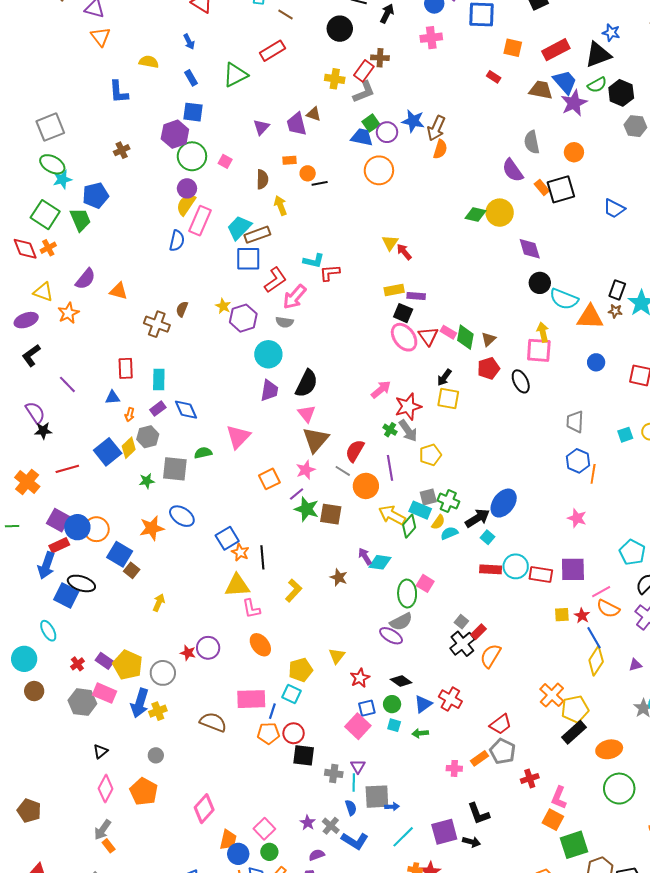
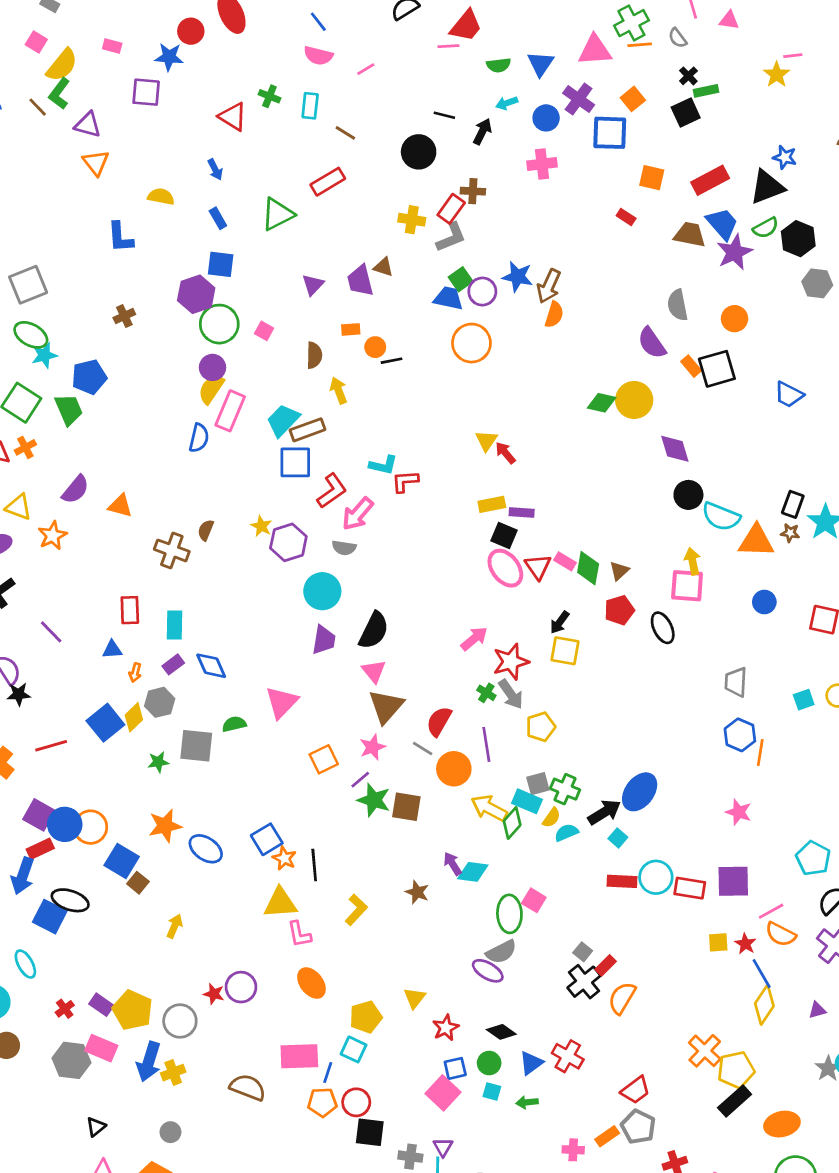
blue ellipse: (182, 516) -> (206, 849), moved

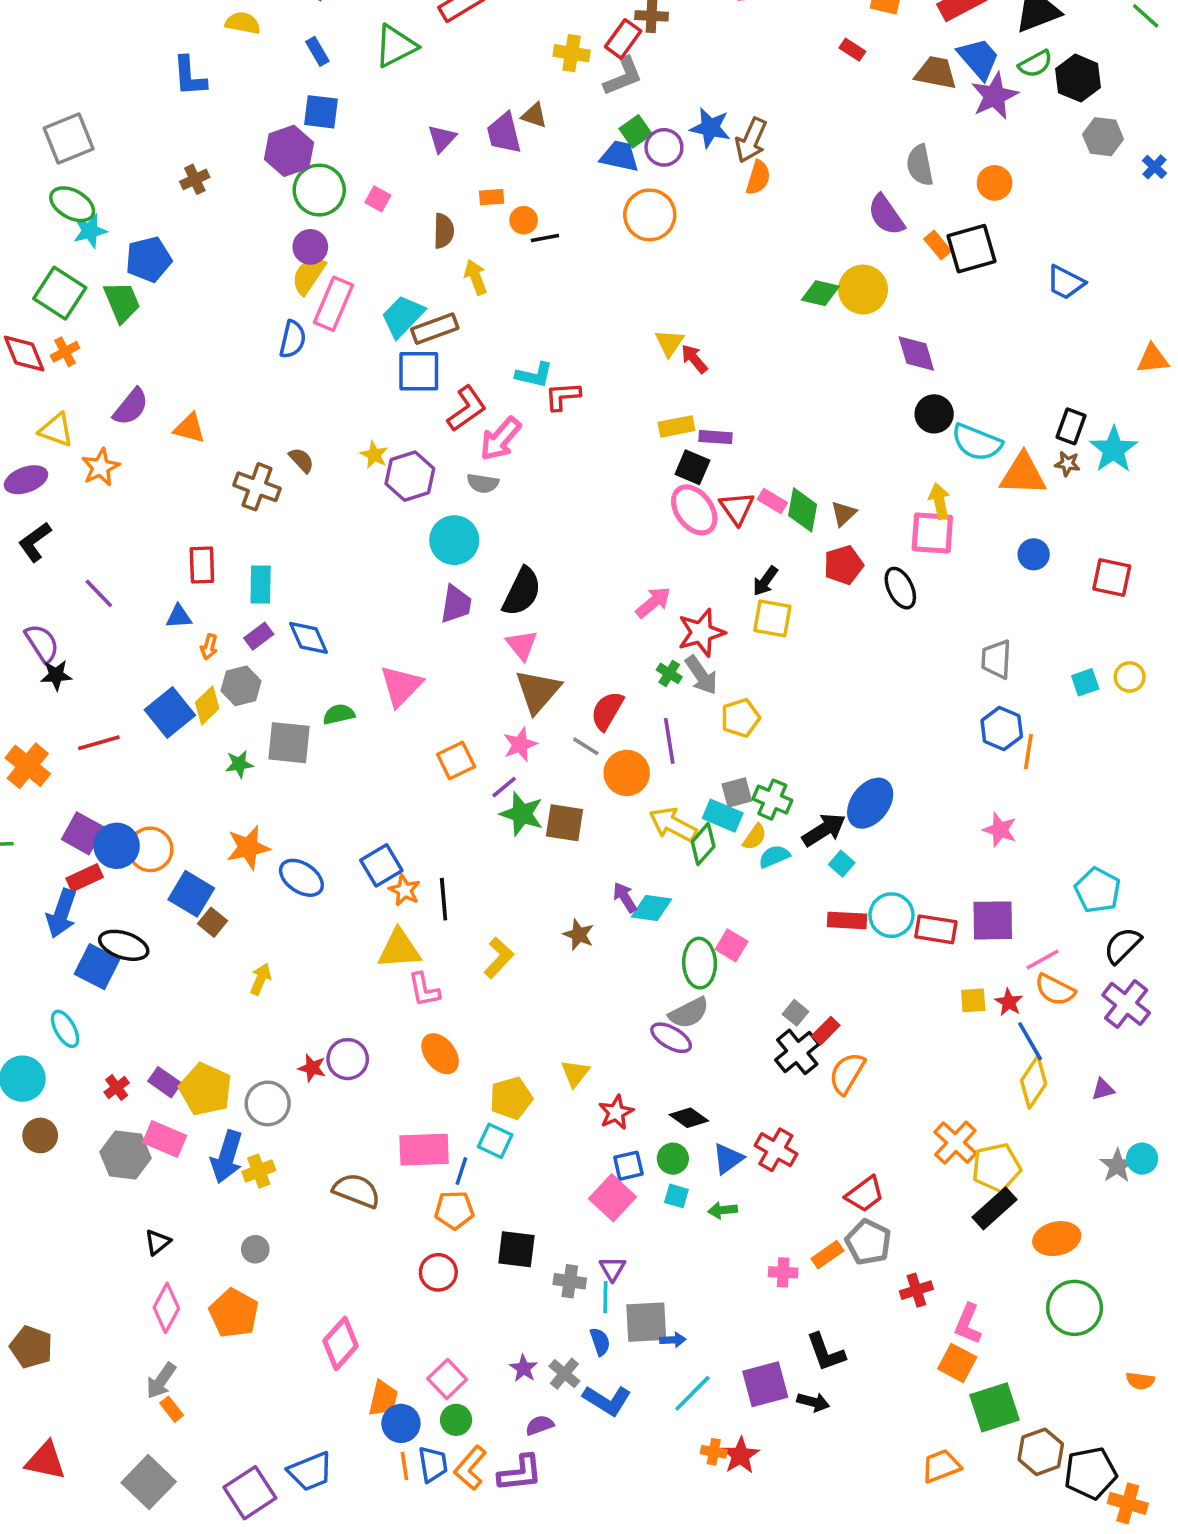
brown semicircle: (206, 530) -> (301, 460), turned 115
red circle: (356, 1102) -> (438, 1272), moved

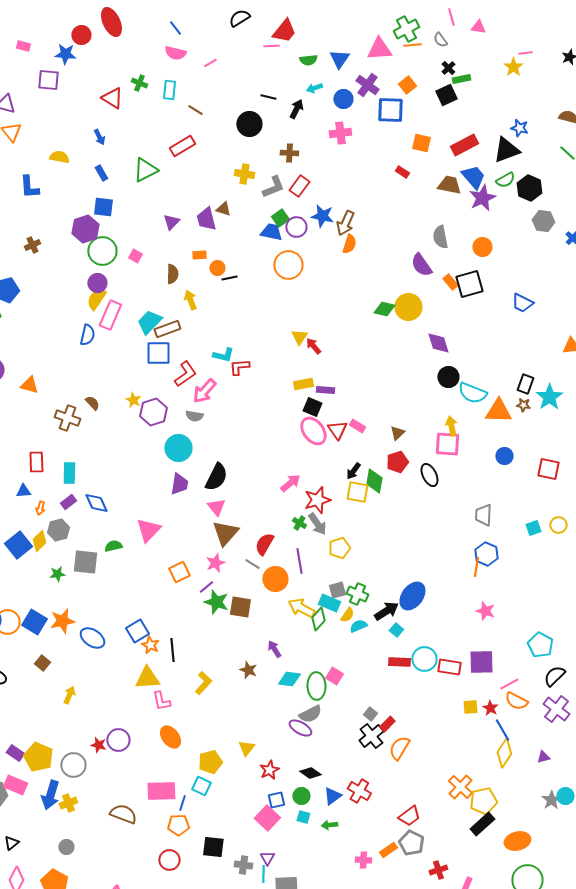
red rectangle: (623, 39) -> (299, 186), moved
green diamond: (803, 510) -> (374, 481), moved
orange line: (1028, 752) -> (476, 567), moved
blue square: (191, 894) -> (34, 622), moved
cyan diamond: (652, 908) -> (289, 679), moved

